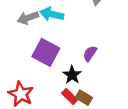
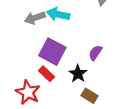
red rectangle: (70, 96) -> (47, 74), moved

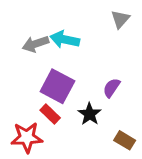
red star: (28, 92) -> (27, 137), turned -30
brown rectangle: (90, 96) -> (125, 140), moved

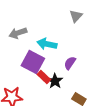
cyan arrow: (65, 40) -> (47, 44), moved
red rectangle: (50, 114) -> (44, 77), moved

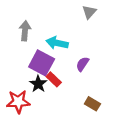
gray arrow: (18, 33) -> (25, 31), turned 114
black star: (55, 81) -> (38, 84), moved

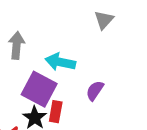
red rectangle: (54, 79) -> (56, 112), turned 56

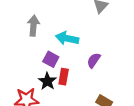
purple square: (39, 89) -> (51, 59), size x0.6

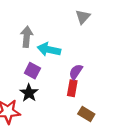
gray arrow: (33, 26) -> (27, 37), moved
red rectangle: (64, 77) -> (72, 88), moved

